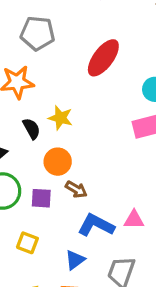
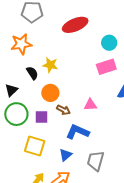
red ellipse: (103, 58) -> (75, 25), turned 35
pink triangle: (134, 220) -> (90, 105), moved
yellow square: (27, 243) -> (35, 146), size x1.5

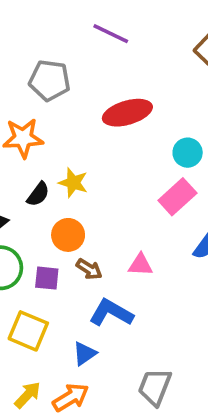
pink rectangle: (106, 67) -> (177, 197), turned -30
black semicircle: (32, 73) -> (38, 194), turned 64
gray trapezoid: (96, 161) -> (155, 387), moved

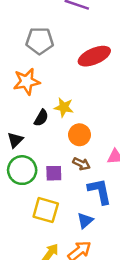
orange circle: (68, 235) -> (80, 135), moved
blue L-shape: (111, 313) -> (100, 191), turned 56

